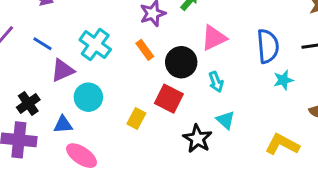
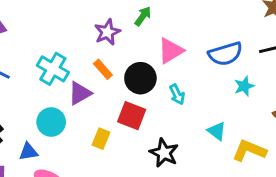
blue semicircle: (268, 46) -> (225, 54), turned 84
purple triangle: (63, 70) -> (80, 93), moved
cyan triangle: (226, 120) -> (217, 131), moved

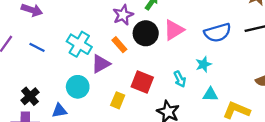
black circle: (140, 78) -> (146, 33), moved
cyan star: (244, 86) -> (203, 64), moved
cyan arrow: (177, 94) -> (180, 79), moved
cyan triangle: (217, 131) -> (210, 95), turned -35

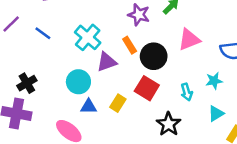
purple star: (123, 15) -> (139, 15), turned 30
black circle: (146, 33) -> (154, 56), moved
cyan triangle: (210, 95) -> (216, 114), turned -42
blue triangle: (59, 111) -> (89, 107), moved

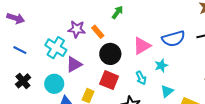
purple star: (139, 15) -> (77, 29), moved
pink triangle: (189, 40) -> (142, 46), moved
orange rectangle: (130, 45) -> (98, 32), moved
black cross: (27, 83) -> (23, 81), moved

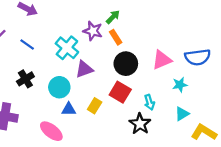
green arrow: (118, 12) -> (113, 17), moved
cyan arrow: (141, 78) -> (149, 102), moved

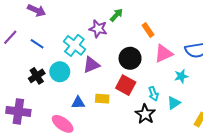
orange rectangle: (116, 37) -> (148, 30), moved
cyan circle: (59, 87) -> (60, 72), moved
yellow rectangle: (95, 106) -> (102, 99), turned 64
cyan triangle: (182, 114) -> (174, 103), moved

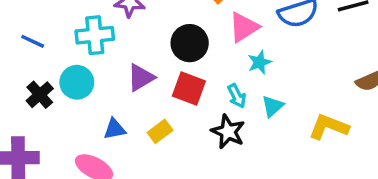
cyan cross: (74, 45) -> (95, 35), turned -35
purple triangle: (91, 65) -> (141, 78), moved
cyan star: (181, 76) -> (259, 62), moved
yellow rectangle: (102, 99) -> (160, 131), moved, turned -32

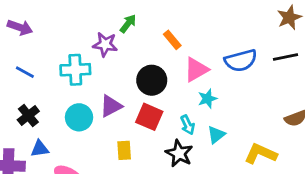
cyan circle: (77, 82) -> (79, 117), moved
blue triangle: (115, 129) -> (40, 149), moved
yellow rectangle: (160, 131) -> (124, 150), turned -60

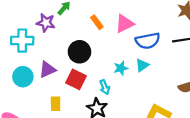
pink triangle: (196, 70) -> (124, 24), moved
cyan triangle: (216, 135) -> (142, 65), moved

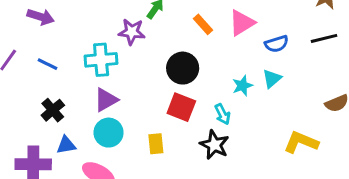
blue semicircle: (148, 41) -> (277, 44), size x0.7
purple triangle: (47, 70) -> (106, 100), moved
cyan circle: (23, 77) -> (109, 133), moved

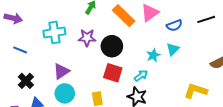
orange rectangle: (203, 24) -> (124, 16), size x1.6
purple star: (132, 32) -> (87, 38), moved
cyan cross: (101, 60) -> (54, 32), moved
cyan arrow: (222, 114) -> (141, 76), turned -96

